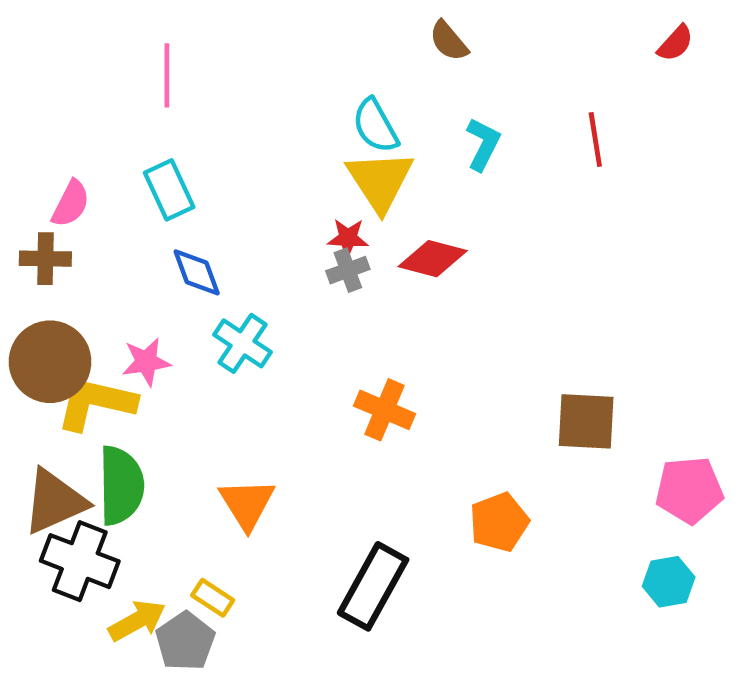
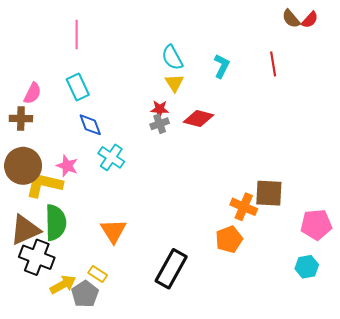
brown semicircle: (449, 41) -> (291, 19), moved
yellow triangle: (380, 181) -> (174, 83), size x0.6
pink star: (146, 362) -> (67, 166), turned 30
orange cross: (385, 410) -> (244, 207), moved

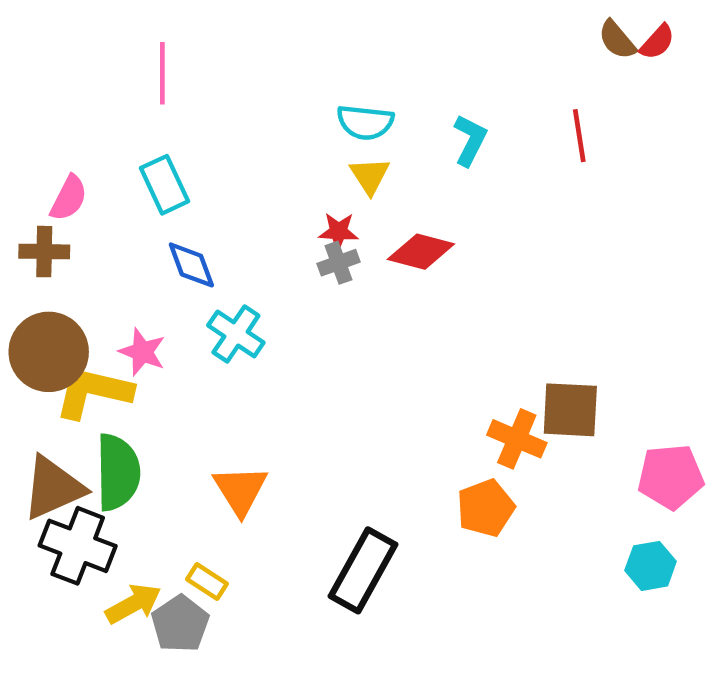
cyan semicircle: (172, 58) -> (365, 122), turned -55

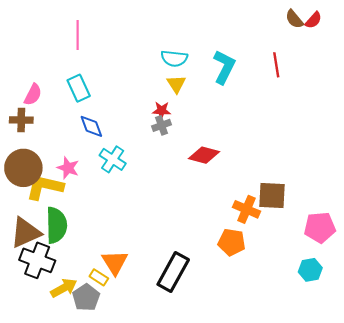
cyan L-shape: (470, 140) -> (224, 67), size x1.4
red diamond: (421, 252) -> (204, 155), moved
orange triangle: (240, 490) -> (115, 262), moved
orange pentagon: (486, 508) -> (232, 242), turned 30

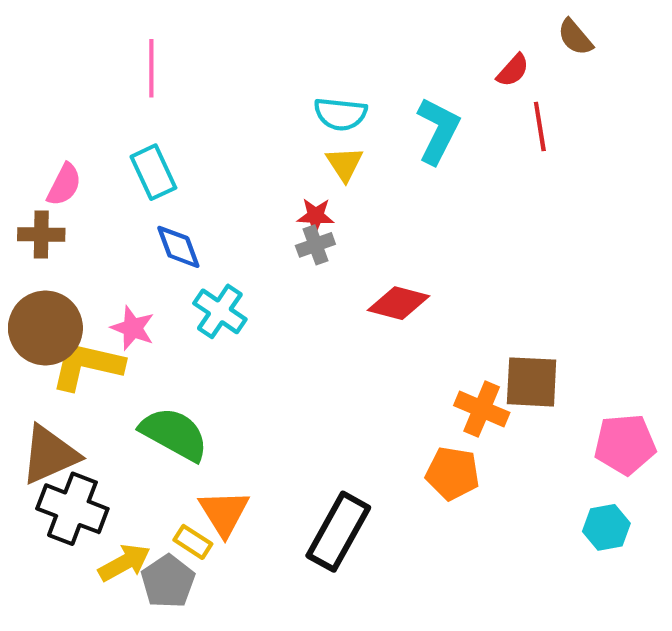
red semicircle: (313, 20) -> (513, 70), moved
green semicircle: (56, 225) -> (174, 434), moved, turned -60

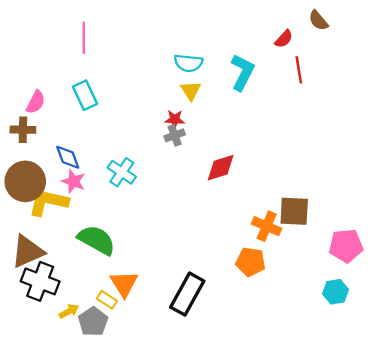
blue diamond: (178, 247) -> (68, 157), moved
red diamond: (399, 303) -> (221, 168), turned -32
yellow arrow: (124, 563) -> (69, 311), size x0.7

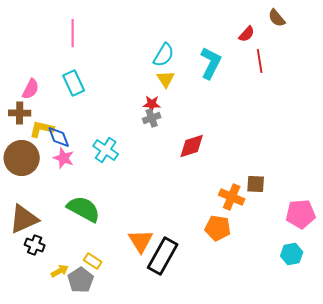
cyan semicircle: (188, 63) -> (164, 55), turned -65
yellow L-shape: (48, 202) -> (42, 129), moved, size x0.7
brown square: (294, 211) -> (256, 184), size x0.7
black cross: (40, 281) -> (35, 245), size x0.6
orange triangle: (124, 284) -> (141, 241), moved

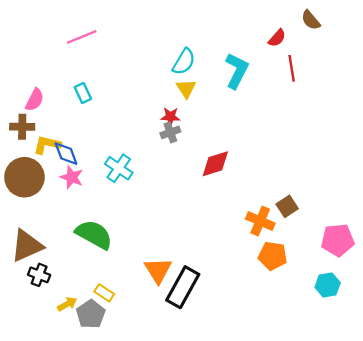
pink line: (73, 33) -> (82, 37), turned 68
cyan rectangle: (74, 83) -> (83, 93), size x0.7
brown square: (256, 184) -> (287, 206), turned -36
orange pentagon: (218, 228) -> (273, 256), moved

